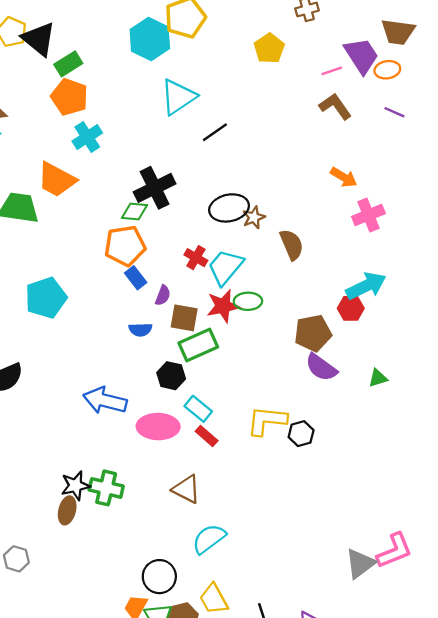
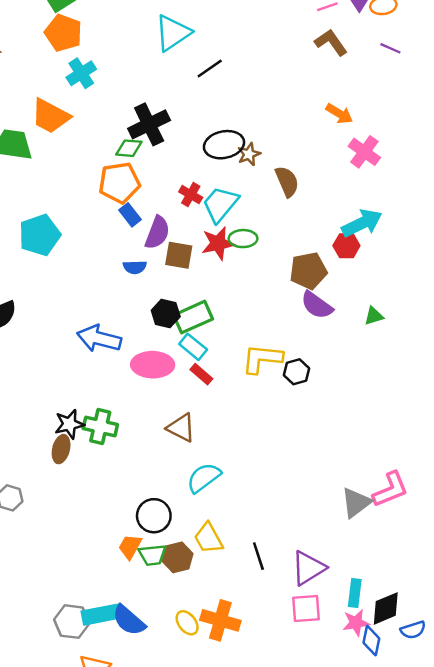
pink cross: (368, 215) -> (364, 152), turned -32
purple semicircle: (163, 295) -> (157, 233), size x1.6
green rectangle: (198, 345) -> (193, 317), moved

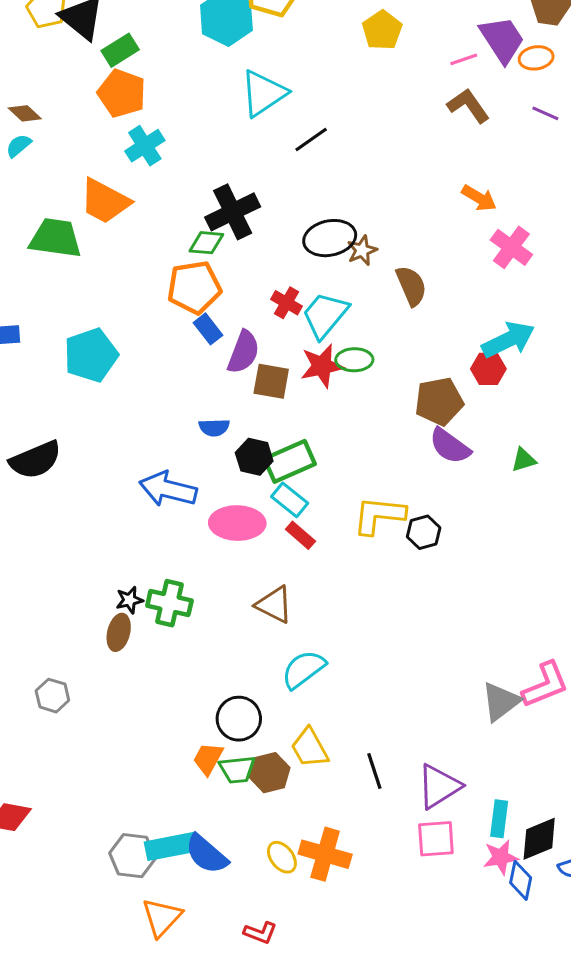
blue semicircle: (135, 267) -> (214, 428), moved
black star: (69, 424) -> (129, 600), size x0.7

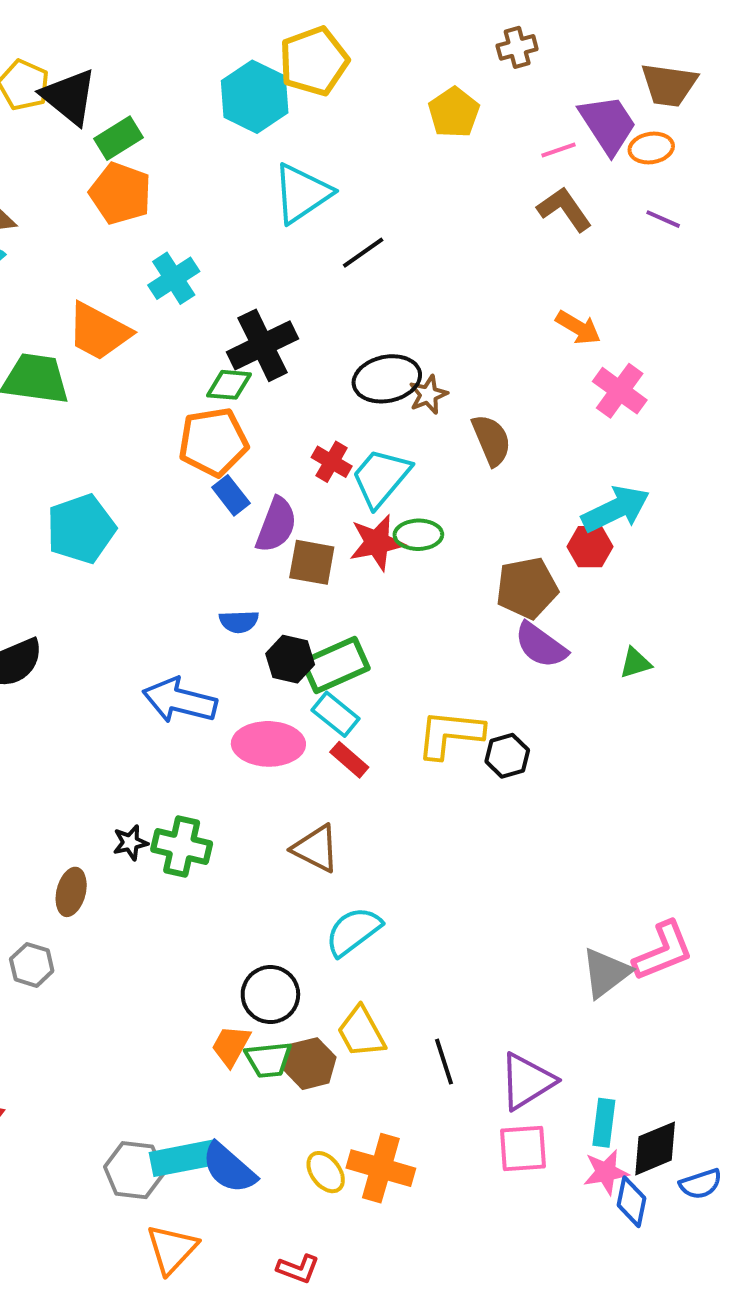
cyan cross: (145, 146) -> (174, 278), moved
brown ellipse: (119, 632) -> (71, 892), moved

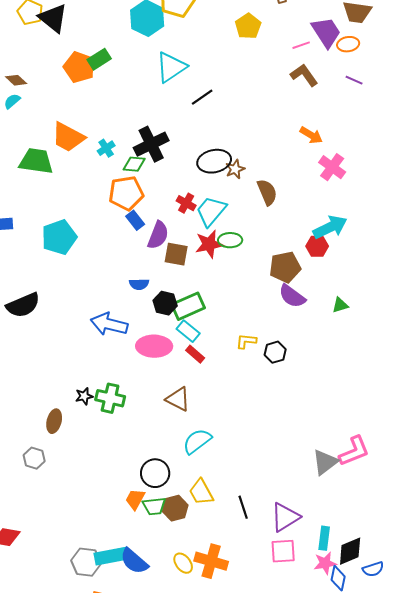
green rectangle: (118, 138) -> (99, 59), moved
cyan cross: (174, 278) -> (106, 148), moved, size x0.7
yellow L-shape: (450, 734) -> (246, 341), size x0.6

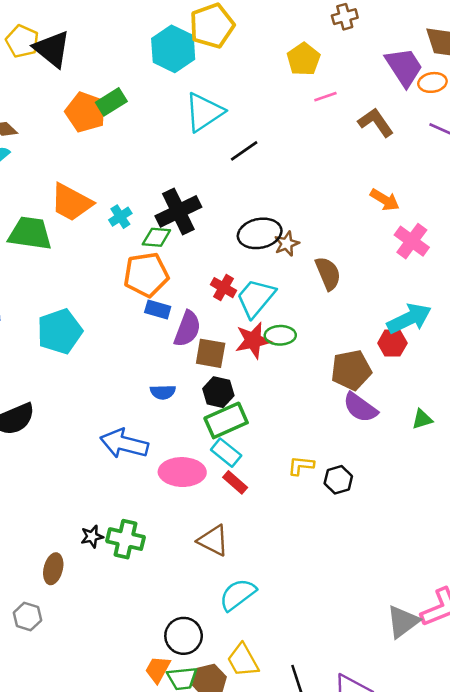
pink line: (301, 45) -> (325, 97), moved
blue rectangle: (135, 220) -> (158, 309), turned -36
black hexagon: (165, 303) -> (218, 392), moved

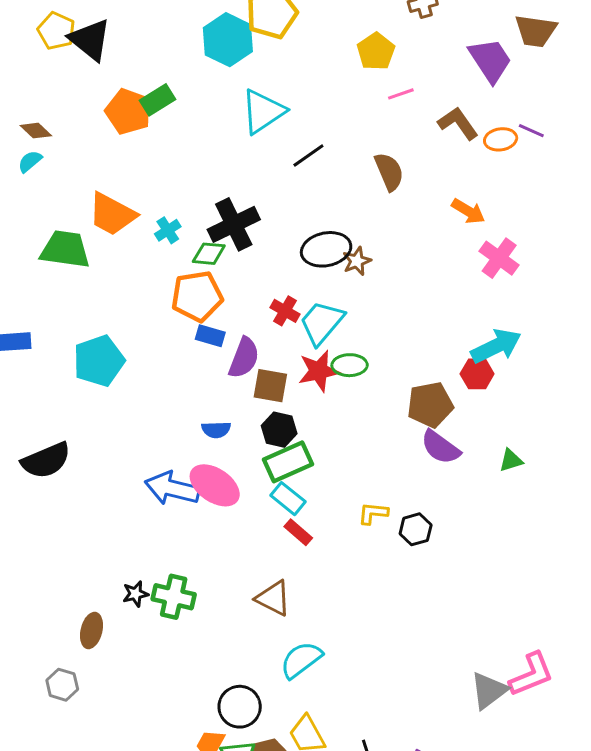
orange ellipse: (432, 82) -> (501, 139), moved
brown semicircle: (328, 273) -> (389, 172), moved
pink ellipse: (182, 472) -> (215, 485), moved, turned 33

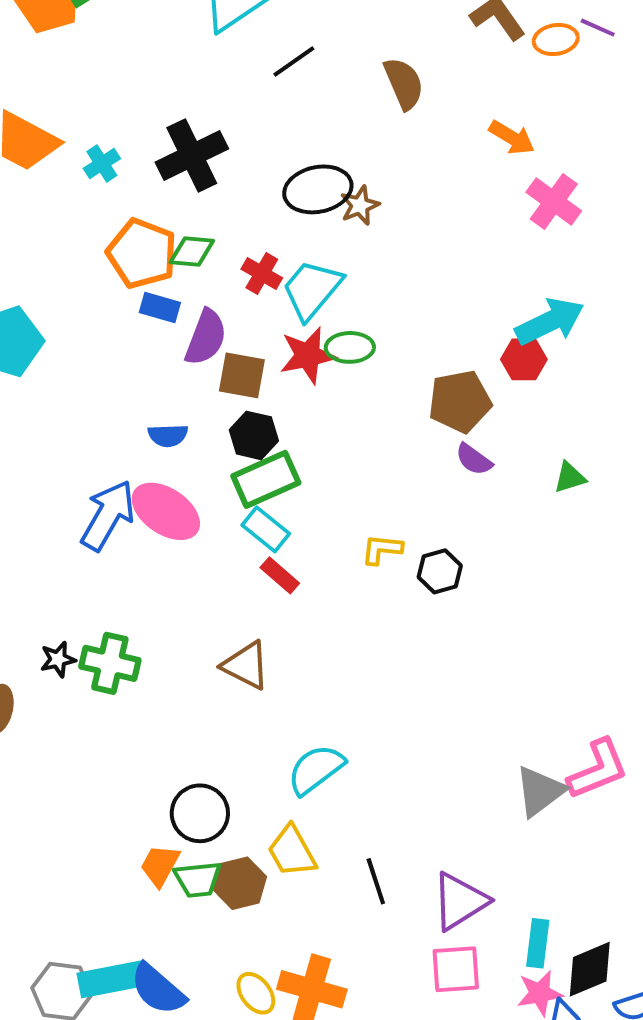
green diamond: (209, 254) -> (192, 251), moved
orange pentagon: (197, 296) -> (142, 253), turned 30
purple semicircle: (440, 447) -> (474, 459), size x0.7
blue arrow: (172, 488) -> (108, 515), turned 106
cyan semicircle: (301, 660) -> (316, 769), moved

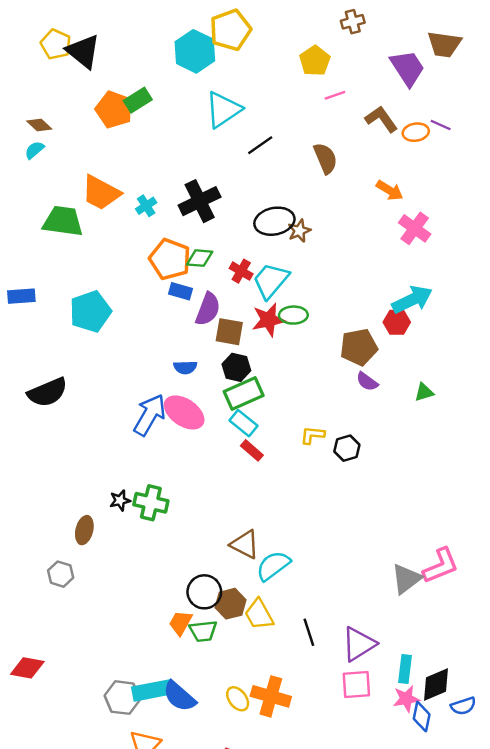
brown triangle: (246, 665) -> (245, 544), moved
brown hexagon: (240, 883) -> (230, 604), moved

